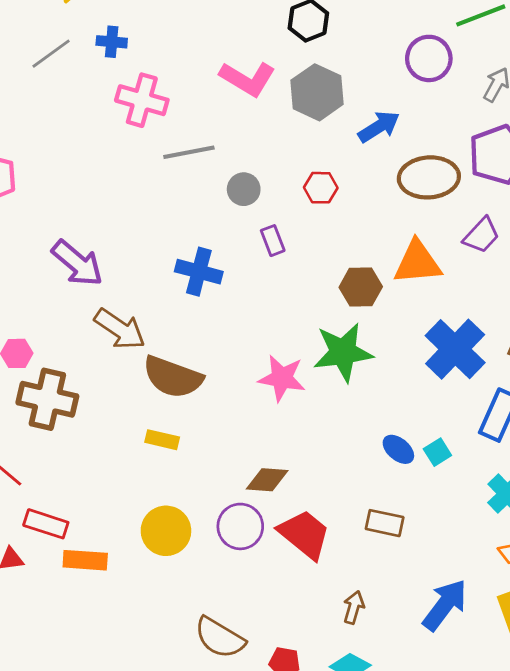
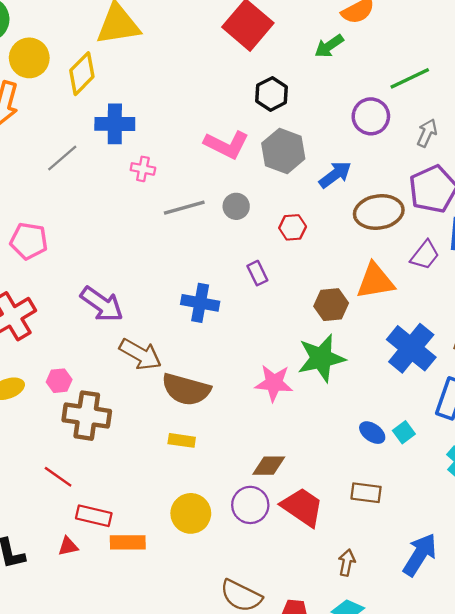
blue cross: (112, 42) -> (115, 124), size x1.6
gray line: (51, 54) -> (62, 158), moved
pink cross: (142, 100) -> (143, 169), size x0.6
gray circle: (244, 189) -> (236, 206), moved

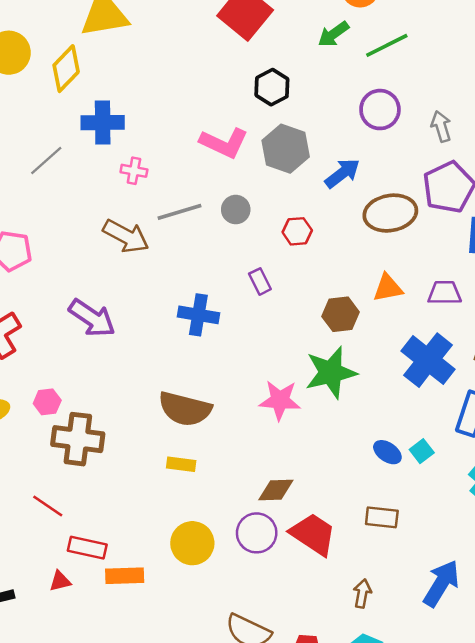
green line: (410, 78) -> (387, 45), moved
gray arrow: (427, 133) -> (441, 126), turned -40
purple trapezoid: (425, 255) -> (445, 293), moved, turned -128
orange triangle: (375, 281) -> (388, 288), size x0.7
brown arrow: (140, 354) -> (126, 236), moved

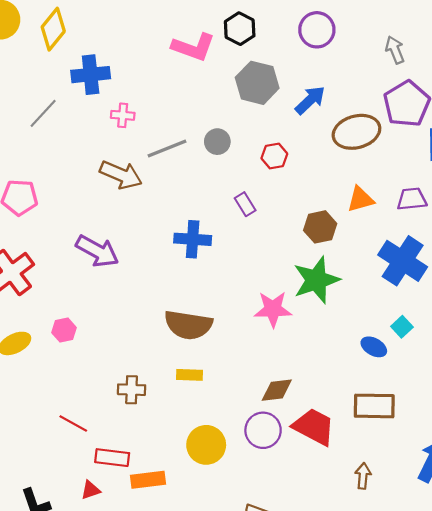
purple circle: (380, 110) -> (317, 30), moved
pink L-shape: (224, 143) -> (193, 47), moved
brown cross: (78, 439) -> (132, 390), moved, size x0.6
cyan square: (422, 451) -> (402, 327), moved
brown rectangle: (382, 517) -> (374, 406), size x1.4

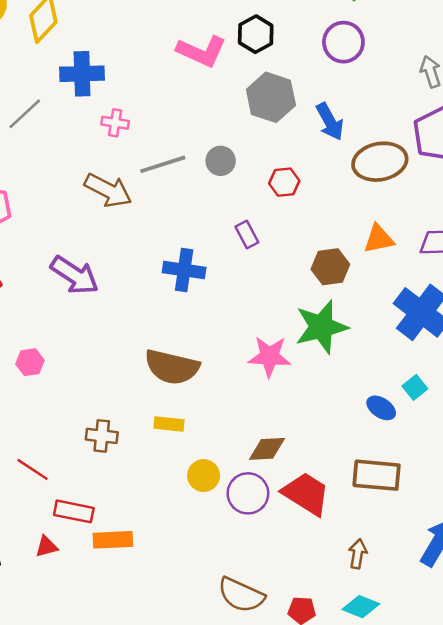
blue arrow: (310, 100) -> (330, 122), turned 100
yellow circle: (206, 445) -> (204, 476), moved, size x0.7

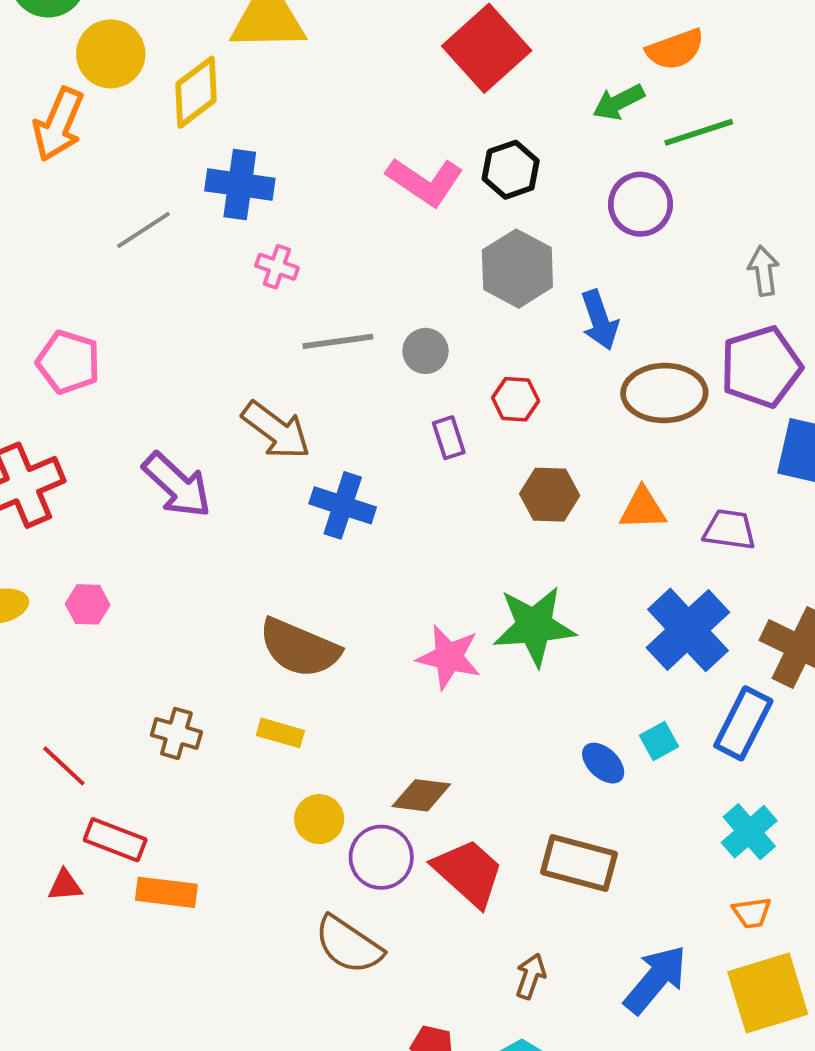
brown arrow: (108, 190) -> (276, 430), moved
purple rectangle: (247, 234) -> (449, 438), moved
brown hexagon: (330, 267) -> (550, 495), moved
brown semicircle: (241, 595) -> (349, 945), moved

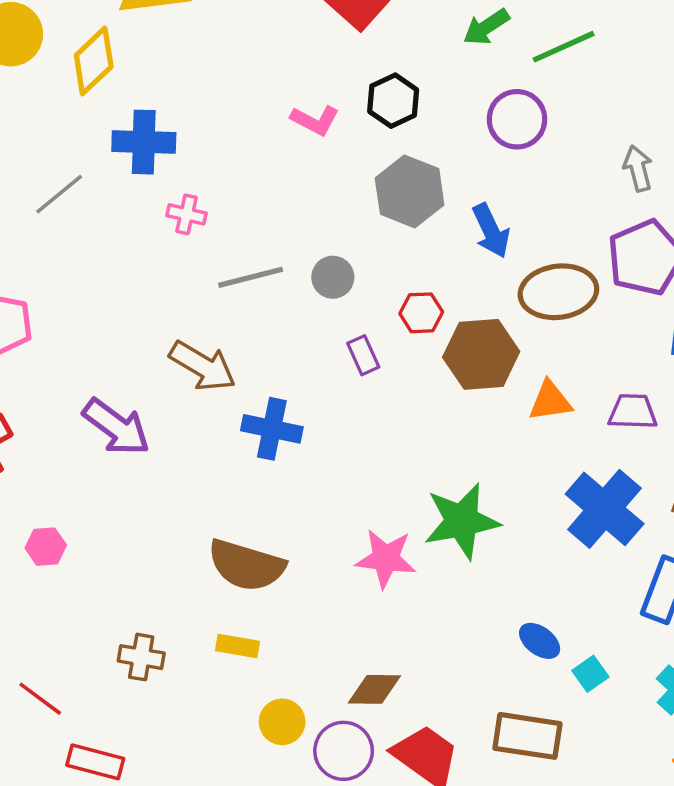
pink L-shape: (425, 181) -> (315, 120), size x0.7
brown hexagon: (550, 495) -> (481, 354), moved, size x1.4
cyan square: (659, 741) -> (590, 674), moved

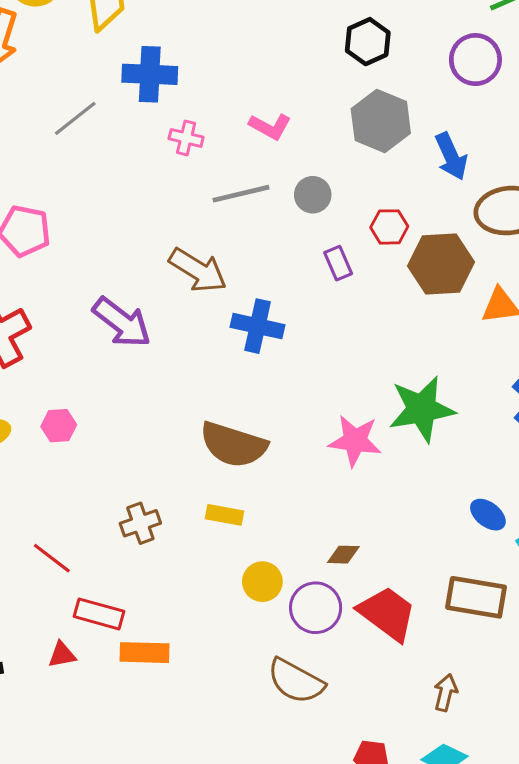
pink L-shape: (315, 120) -> (270, 126), moved
brown cross: (141, 657) -> (140, 523), turned -30
brown diamond: (374, 689) -> (343, 555), size x0.7

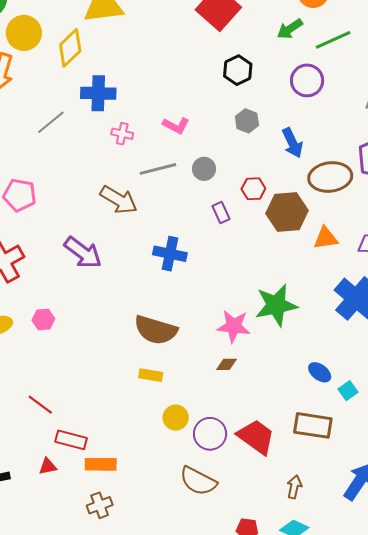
gray hexagon: (381, 121) -> (247, 121), size x0.6
brown arrow: (198, 270) -> (119, 200), moved
brown cross: (140, 523) -> (100, 505), moved
brown diamond: (343, 555) -> (226, 364), moved

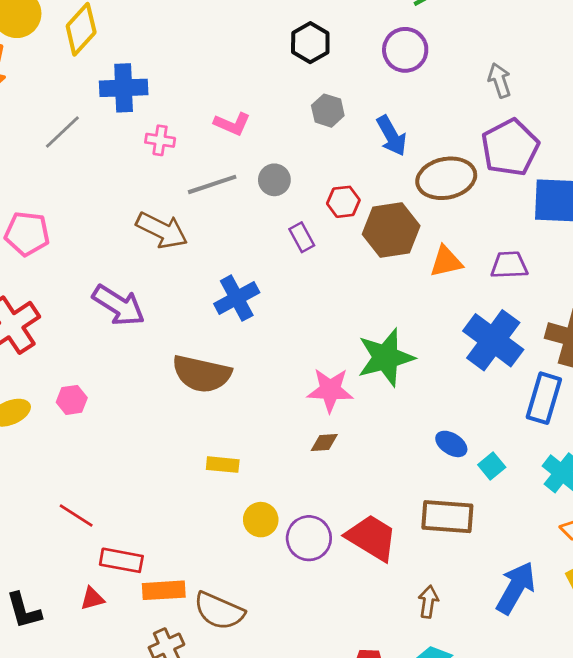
blue cross: (170, 254) -> (237, 298), turned -36
brown semicircle: (156, 330) -> (202, 374), moved
brown semicircle: (198, 481) -> (219, 611), moved

